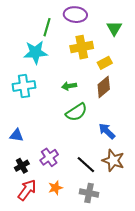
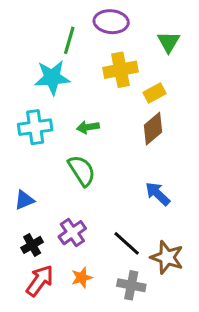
green arrow: (69, 86) -> (88, 127), moved
green semicircle: (76, 112) -> (82, 171), moved, turned -90
blue triangle: (17, 135) -> (24, 200), turned -32
brown star: (113, 160) -> (167, 257), moved

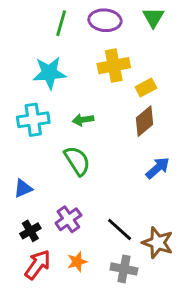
green line: (69, 40) -> (61, 23), moved
green triangle: (169, 42) -> (153, 17), moved
blue arrow: (158, 194) -> (158, 168), moved, turned 95

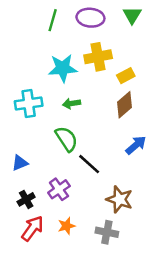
cyan star: (49, 73) -> (63, 68), moved
black line: (120, 229) -> (89, 164), moved
brown star: (158, 243) -> (119, 199), moved

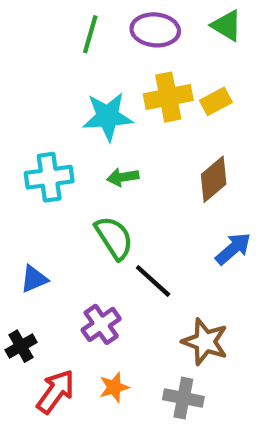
green triangle: (132, 15) -> (227, 26), turned -30
yellow rectangle: (126, 76) -> (216, 101), moved
black cross: (26, 199) -> (21, 346), moved

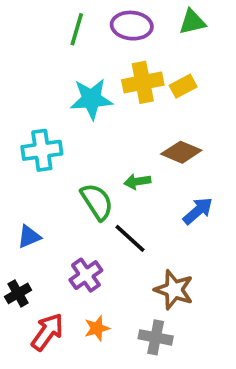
green triangle: (227, 26) -> (192, 22), turned -44
green arrow: (123, 177) -> (137, 182), moved
brown diamond: (214, 179) -> (181, 152), turned 63

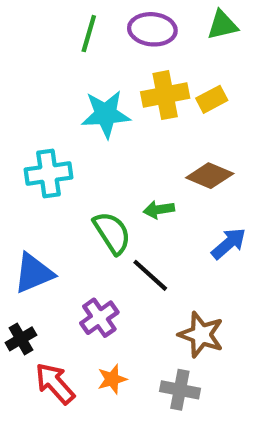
blue triangle: (29, 237) -> (34, 273), size x1.5
red arrow: (47, 332) -> (55, 383), turned -78

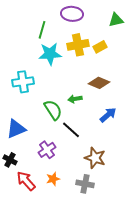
green triangle: (222, 25) -> (116, 20), moved
green line: (89, 34) -> (42, 30), moved
black cross: (21, 339) -> (10, 160), turned -32

